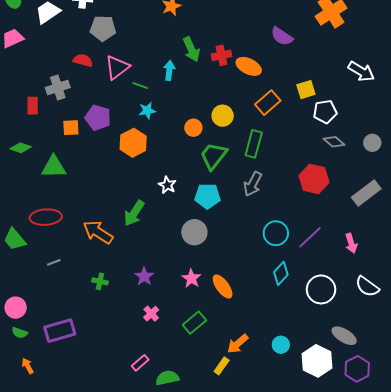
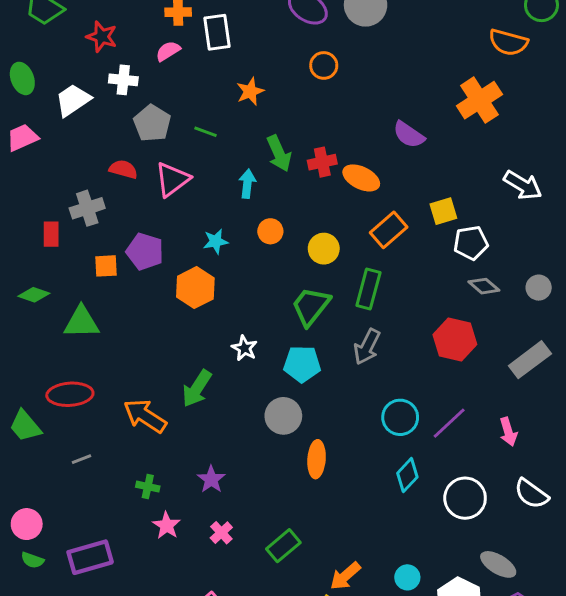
gray pentagon: (103, 28) -> (152, 123), turned 30
green line: (140, 86) -> (205, 132), moved
orange circle: (193, 128) -> (270, 231), moved
pink star: (191, 278) -> (167, 525), moved
orange ellipse: (223, 286) -> (317, 459), moved, turned 40

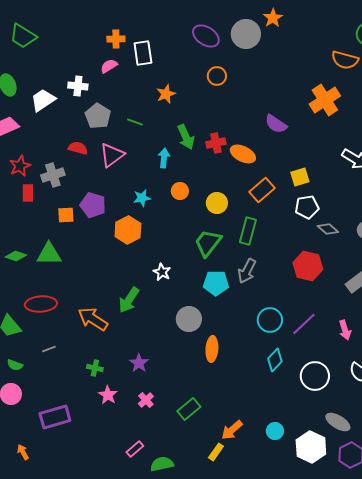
red star: (102, 37) -> (20, 166), moved, turned 30
white pentagon: (471, 243) -> (307, 207), moved
green diamond: (34, 295) -> (16, 256), moved
cyan pentagon: (302, 364) -> (216, 283), moved
green semicircle: (32, 560) -> (15, 365), moved

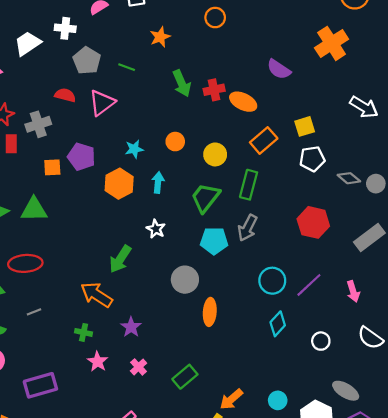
cyan arrow: (164, 158) -> (158, 183), moved
gray diamond: (328, 229) -> (349, 178), moved
orange arrow: (93, 319) -> (96, 295), moved
white circle: (315, 376) -> (321, 341), size x0.6

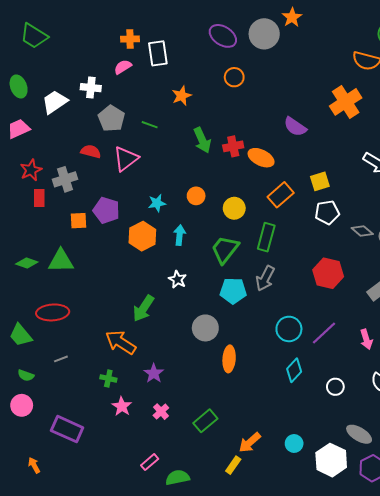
purple rectangle: (40, 385) -> (67, 429), turned 40

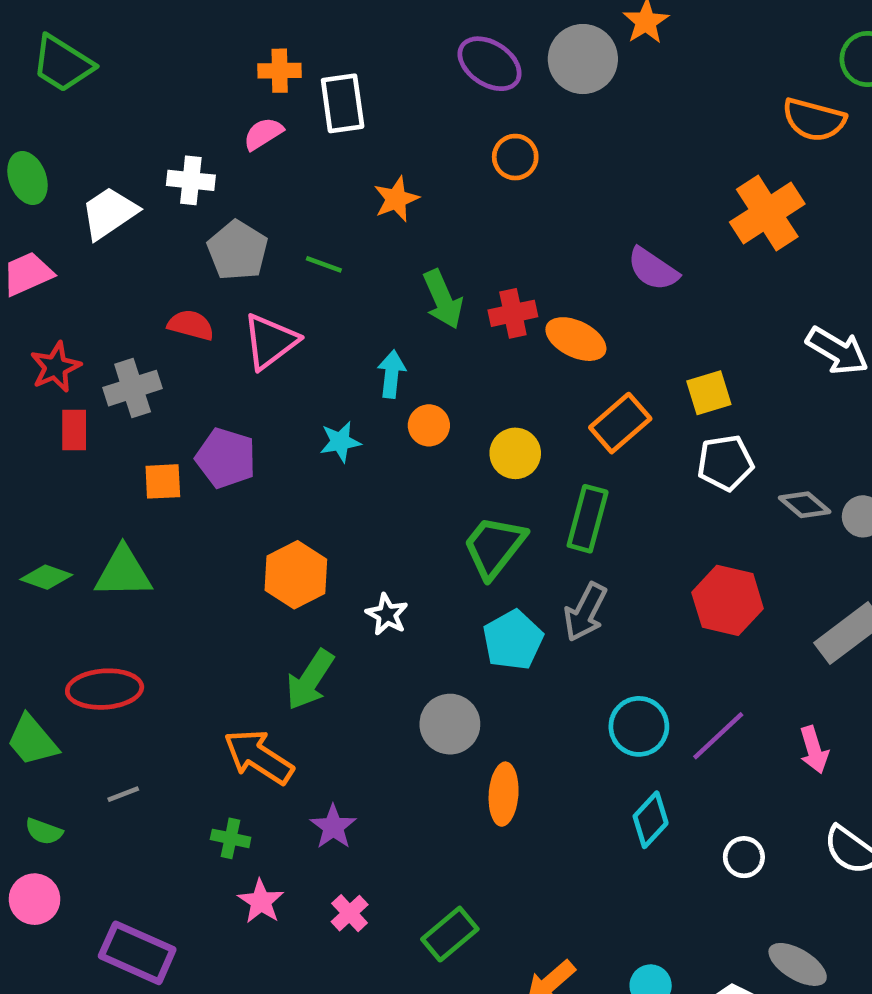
cyan arrow: (180, 235) -> (392, 374), moved
orange hexagon: (142, 236) -> (296, 575), moved
cyan pentagon: (233, 291) -> (513, 640), turned -30

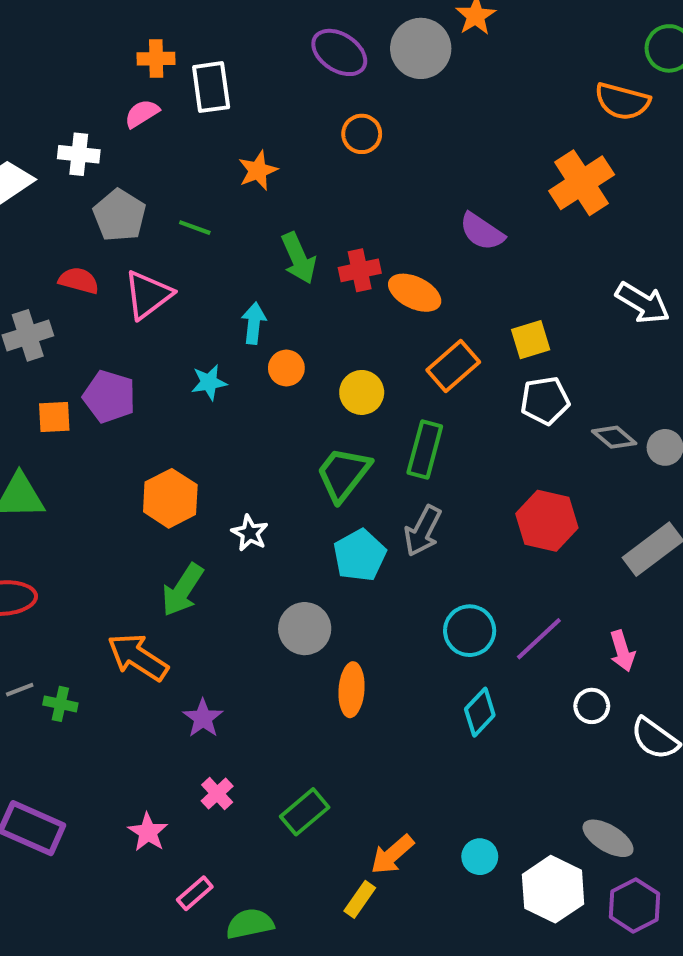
green cross: (231, 838) -> (60, 704), moved
white circle: (744, 857) -> (592, 706), moved
pink star: (261, 901) -> (148, 832), moved

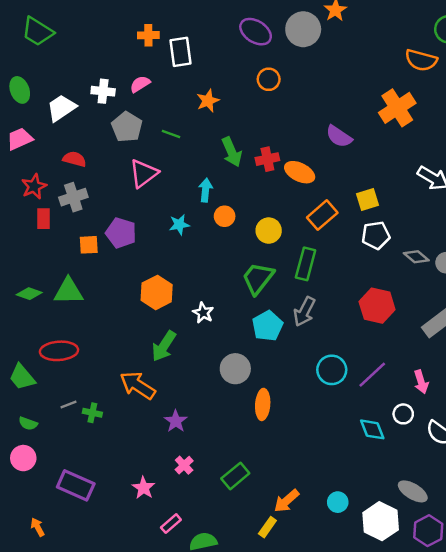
pink semicircle: (142, 114) -> (140, 84), moved
red semicircle: (79, 280) -> (74, 159), moved
cyan diamond: (480, 712) -> (372, 429), moved, turned -64

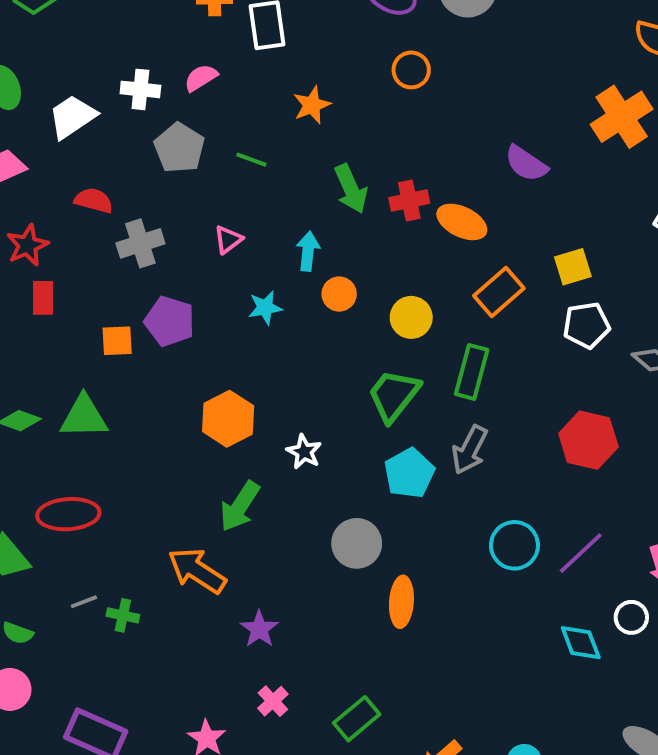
pink triangle: (144, 173) -> (228, 239), moved, size x0.6
gray cross: (73, 197) -> (140, 243), moved

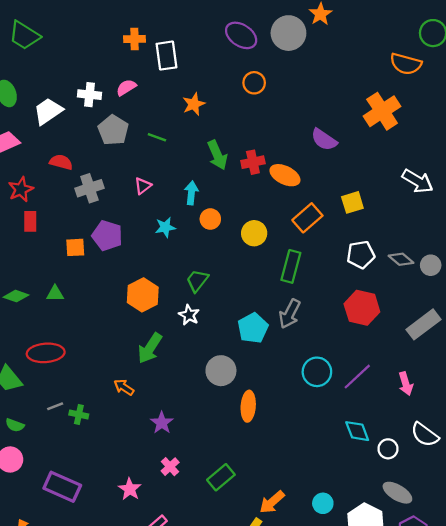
white pentagon: (587, 325) -> (361, 255), moved
green trapezoid: (394, 395) -> (197, 281), moved, size x0.7
green triangle: (84, 417) -> (55, 294), size x0.6
orange arrow: (197, 571) -> (124, 387), size x0.6
white circle: (631, 617) -> (388, 449), moved

